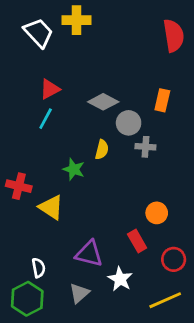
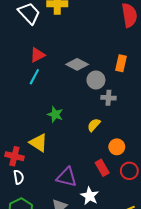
yellow semicircle: (102, 150) -> (94, 125), moved, turned -152
red cross: (19, 186) -> (14, 156), moved
red circle: (174, 259) -> (129, 171), moved
white semicircle: (39, 268) -> (19, 177), moved

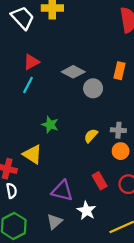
gray cross: (108, 98) -> (118, 130), moved
orange circle: (117, 147) -> (121, 151), moved

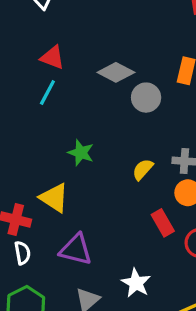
red triangle: (31, 62) -> (52, 57), turned 49
red rectangle: (100, 181) -> (163, 223), moved
purple triangle: (62, 191) -> (76, 250), moved

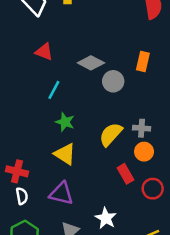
cyan line: (47, 93) -> (54, 90), moved
yellow semicircle: (143, 169) -> (111, 134), size x1.5
yellow triangle: (54, 198) -> (65, 154), moved

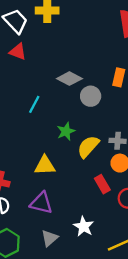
red triangle: (44, 52) -> (18, 52), moved
green star: (65, 122) -> (66, 131), moved, turned 30
yellow triangle: (65, 154) -> (45, 165), turned -35

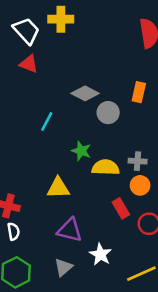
green star: (66, 131) -> (81, 151), turned -30
yellow semicircle: (88, 147) -> (106, 167), turned 50
purple triangle: (41, 203) -> (70, 230), moved

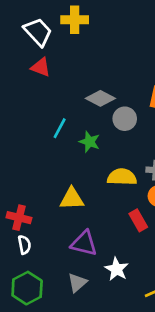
green star: (81, 151) -> (89, 142), moved

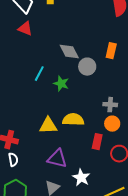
gray diamond: (100, 98) -> (69, 52), turned 35
yellow semicircle: (122, 177) -> (73, 120), moved
red rectangle: (138, 220) -> (97, 142), turned 42

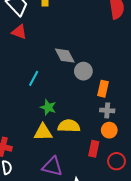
orange rectangle: (111, 51) -> (103, 89), moved
green star: (61, 84) -> (48, 107), moved

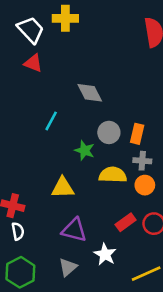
gray circle: (83, 71) -> (109, 132), moved
green star: (48, 107) -> (85, 150), moved
yellow semicircle: (69, 126) -> (113, 175), moved
red rectangle: (94, 149) -> (126, 222), moved, turned 42

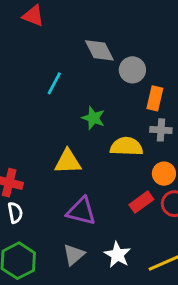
gray circle: (109, 132) -> (132, 70), moved
orange circle: (145, 185) -> (164, 174), moved
white star: (105, 254) -> (117, 255), moved

